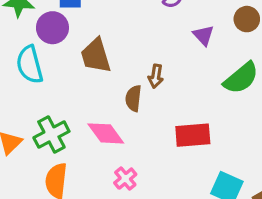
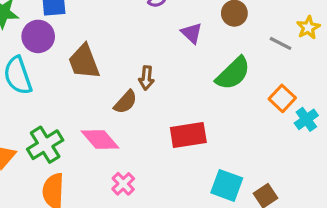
brown semicircle: (133, 98) -> (125, 102), turned -140

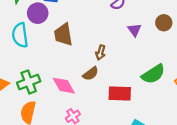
green semicircle: (233, 73) -> (153, 74), moved
brown semicircle: (125, 102) -> (91, 74), moved

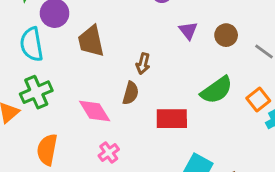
brown circle: (164, 23) -> (226, 35), moved
brown semicircle: (91, 74) -> (131, 93), turned -35
green cross: (29, 82) -> (36, 92), moved

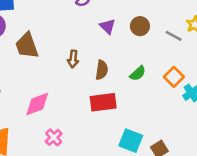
green semicircle: (217, 90) -> (138, 73), size x0.6
brown semicircle: (131, 93) -> (102, 70), moved
pink diamond: (95, 111) -> (37, 104), turned -72

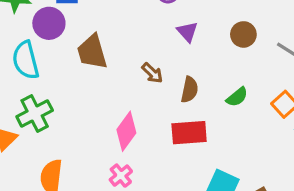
purple triangle: (108, 26) -> (187, 32), moved
brown arrow: (73, 59) -> (152, 73), turned -56
pink diamond: (37, 104) -> (126, 131), moved, turned -36

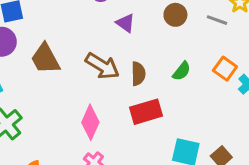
brown arrow: (152, 73) -> (102, 66), size x1.6

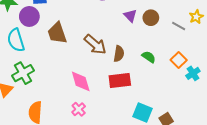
purple triangle: (125, 23) -> (130, 16), moved
green semicircle: (182, 71) -> (149, 57), turned -104
pink diamond: (90, 122) -> (81, 81), turned -50

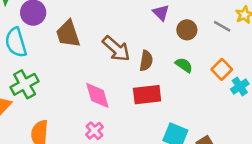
brown circle: (151, 18) -> (187, 30), moved

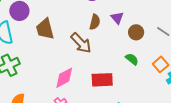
brown semicircle: (146, 61) -> (95, 22), moved
pink diamond: (97, 95) -> (64, 78), turned 75

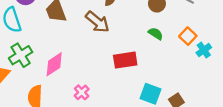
pink diamond: (64, 78) -> (54, 64), moved

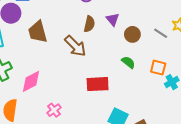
orange square: (188, 36) -> (158, 68), turned -35

